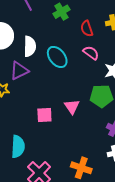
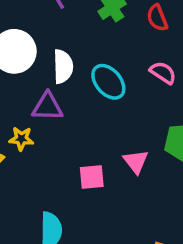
red semicircle: (87, 29) -> (157, 18), moved
purple triangle: (19, 71) -> (47, 107), turned 30

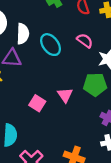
pink square: (92, 177) -> (37, 103), turned 35

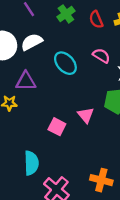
white semicircle: (23, 34) -> (32, 42), moved, turned -114

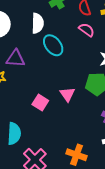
white semicircle: (32, 42) -> (38, 23), moved, turned 114
pink semicircle: (101, 56) -> (87, 30), moved

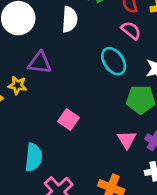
cyan ellipse: (53, 45) -> (114, 61), moved
pink triangle: (67, 94) -> (127, 140), moved

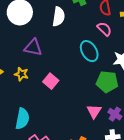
yellow star: (17, 85) -> (21, 74), moved
pink square: (68, 120) -> (51, 81), moved

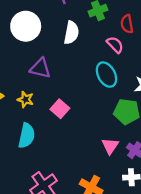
pink semicircle: (104, 29) -> (115, 45), moved
cyan semicircle: (22, 119) -> (27, 136), moved

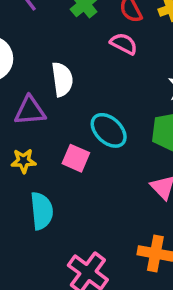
white semicircle: (71, 33) -> (62, 79), moved
cyan ellipse: (106, 75) -> (109, 130), moved

